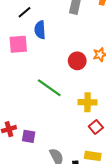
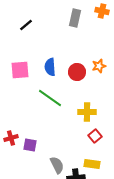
blue semicircle: (40, 30) -> (50, 67), moved
pink square: (18, 44) -> (20, 70), moved

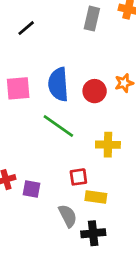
blue semicircle: (50, 67) -> (58, 84), size x1.4
red square: (95, 136) -> (78, 177), moved, turned 32
yellow rectangle: (92, 164) -> (96, 197), moved

